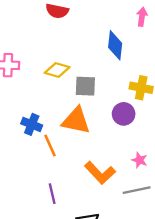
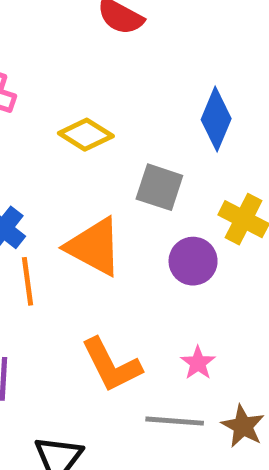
gray square: (85, 86) -> (159, 187), moved

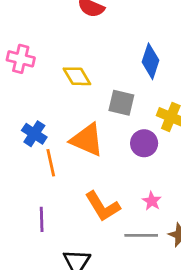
yellow diamond: (86, 135) -> (77, 76), turned 32

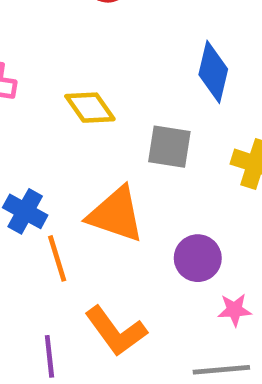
purple circle: (144, 143) -> (198, 258), moved
pink star: (152, 201) -> (235, 310), turned -30
orange L-shape: (102, 206) -> (116, 331), moved

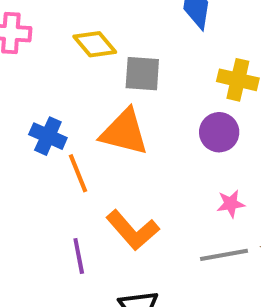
gray square: (169, 147) -> (142, 74), moved
purple circle: (198, 258) -> (219, 132), moved

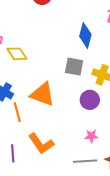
yellow diamond: (95, 44) -> (17, 54), moved
gray square: (142, 74) -> (74, 67), moved

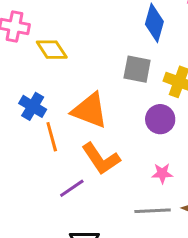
orange L-shape: (41, 144) -> (101, 159), moved
purple line: (13, 153) -> (72, 188), moved, turned 60

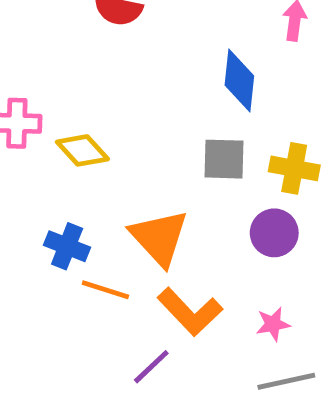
orange triangle: (90, 110) -> (159, 238), turned 36
orange line: (52, 137) -> (105, 290), turned -48
pink star: (162, 173) -> (273, 324), moved

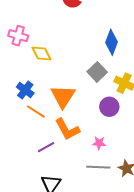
gray square: (224, 159) -> (97, 72), turned 30

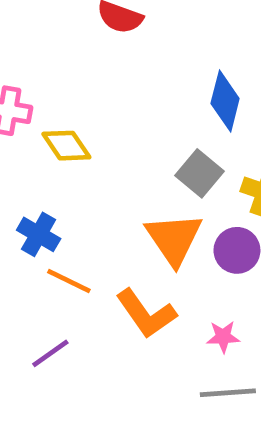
orange triangle: (63, 96) -> (174, 239), moved
purple line: (46, 147) -> (50, 353), moved

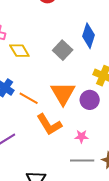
gray square: (199, 173) -> (63, 50), moved
orange line: (69, 281) -> (29, 98), moved

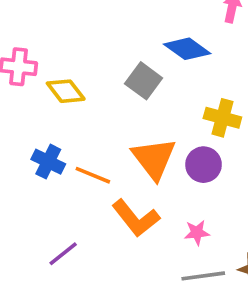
blue diamond: (88, 36) -> (187, 49), turned -65

